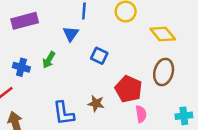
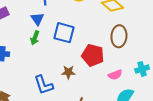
blue square: (99, 56) -> (64, 33), size x1.5
green arrow: (49, 60) -> (35, 38), moved
pink semicircle: (141, 114) -> (115, 75), moved, turned 88

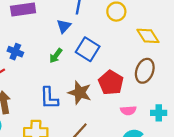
green arrow: (35, 38) -> (56, 56), moved
brown star: (68, 72) -> (80, 93), size x1.5

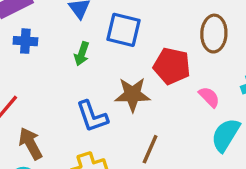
blue cross: (15, 52) -> (25, 41), moved
pink semicircle: (128, 110) -> (209, 97), turned -112

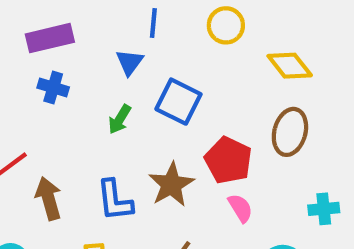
brown star: (132, 94) -> (171, 185), turned 30
pink semicircle: (209, 97) -> (240, 208), moved
brown arrow: (31, 144) -> (49, 198), moved

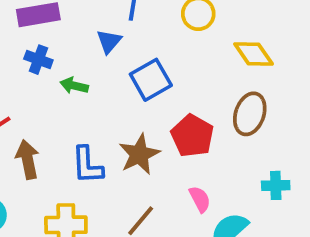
blue square: (178, 102) -> (151, 80), turned 30
green arrow: (120, 119) -> (74, 86), moved, turned 68
pink semicircle: (240, 208) -> (200, 199), moved

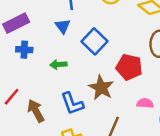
green arrow: (74, 86) -> (58, 64), moved
pink semicircle: (200, 199) -> (145, 103), turned -42

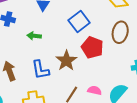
blue square: (95, 41) -> (79, 22), moved
pink semicircle: (145, 103) -> (95, 90), moved

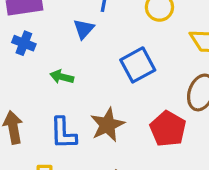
red pentagon: (92, 47) -> (168, 129), moved

